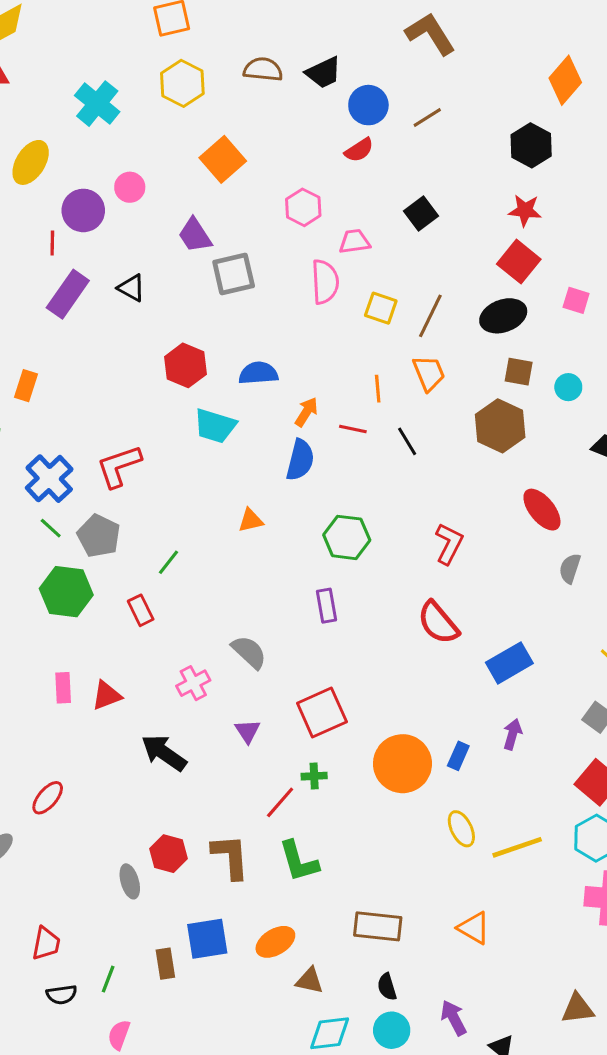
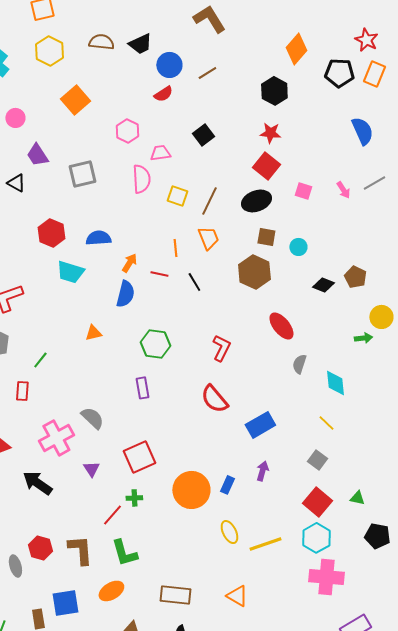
purple trapezoid: (195, 235) -> (37, 155), moved
red rectangle: (141, 610) -> (22, 391), turned 30
pink cross: (193, 683) -> (56, 438), size x1.6
orange ellipse: (275, 942) -> (111, 591), moved

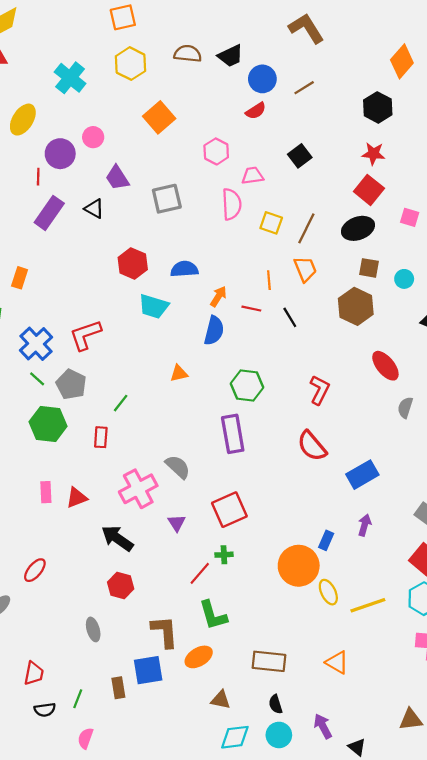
purple rectangle: (142, 388) -> (233, 434), size x1.6
orange circle: (191, 490) -> (299, 566), moved
red hexagon: (40, 548) -> (121, 586), moved
brown L-shape: (80, 550) -> (165, 632), moved

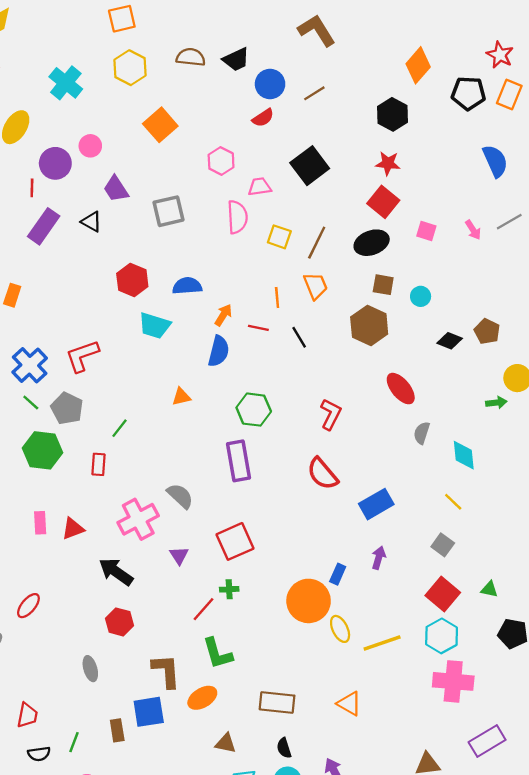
black square: (300, 156) -> (310, 166), size x1.5

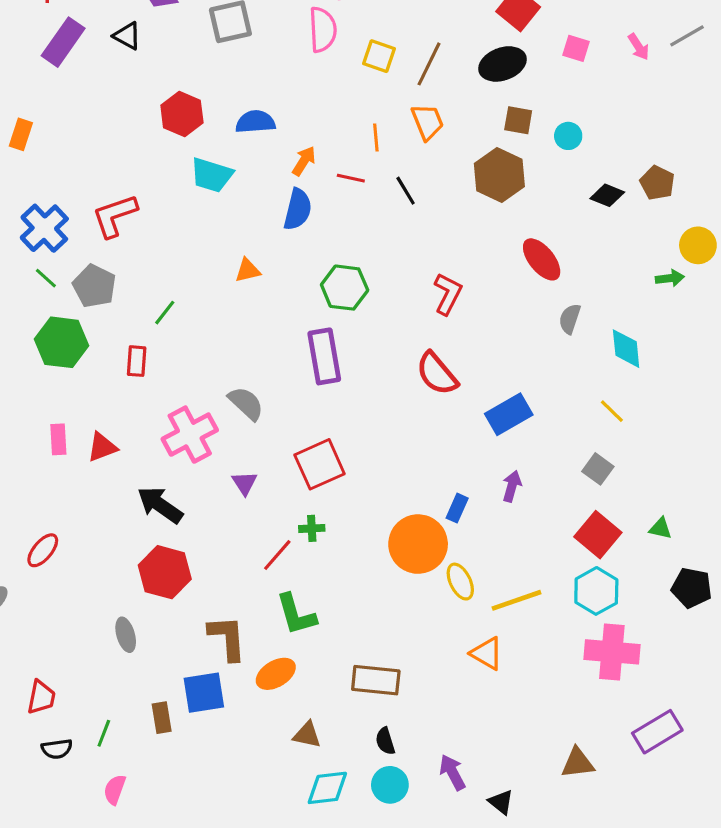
red hexagon: (119, 622) -> (165, 572), size x1.4
orange triangle: (349, 704) -> (487, 653), moved

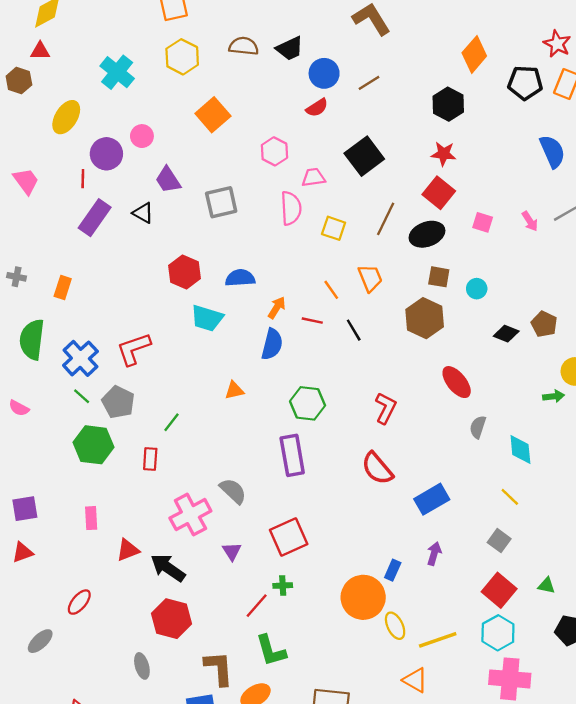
brown line: (429, 64) -> (386, 219), moved
orange line: (376, 137) -> (331, 290), turned -30
red triangle: (102, 447) -> (128, 550), moved

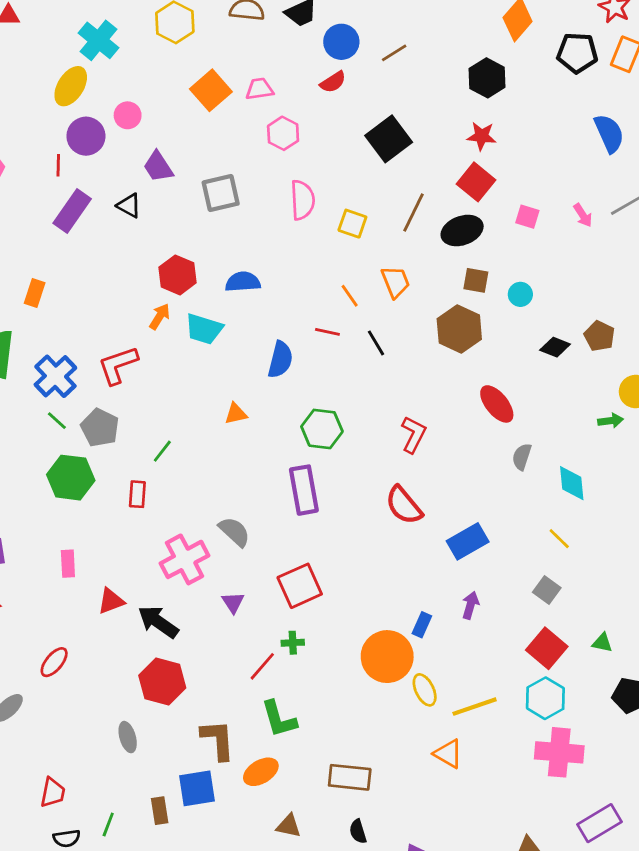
yellow ellipse: (66, 117) -> (71, 86), moved
pink trapezoid: (313, 177) -> (259, 89), moved
orange arrow: (277, 308) -> (160, 317), moved

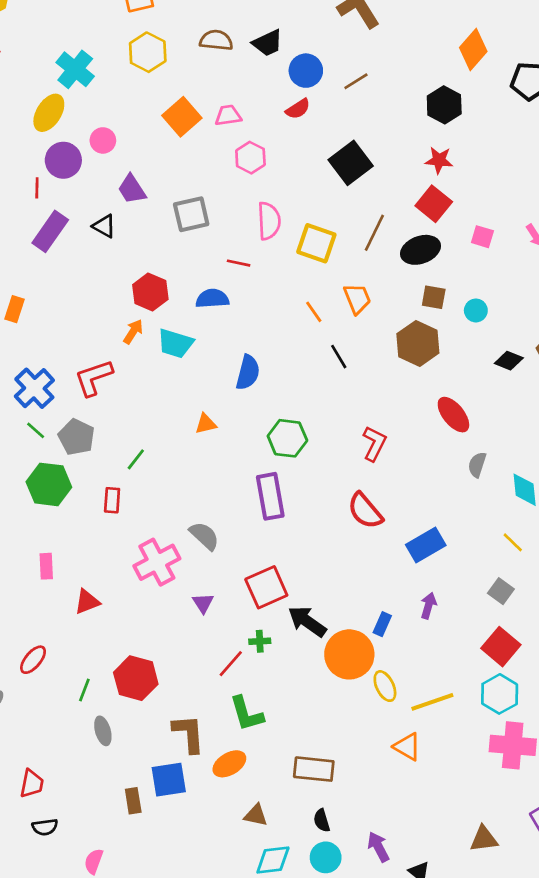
yellow square: (352, 224) -> (316, 243), size x1.4
red line: (327, 332) -> (239, 263), moved
black arrow: (158, 622) -> (307, 621), moved
green line: (108, 824) -> (84, 690), moved

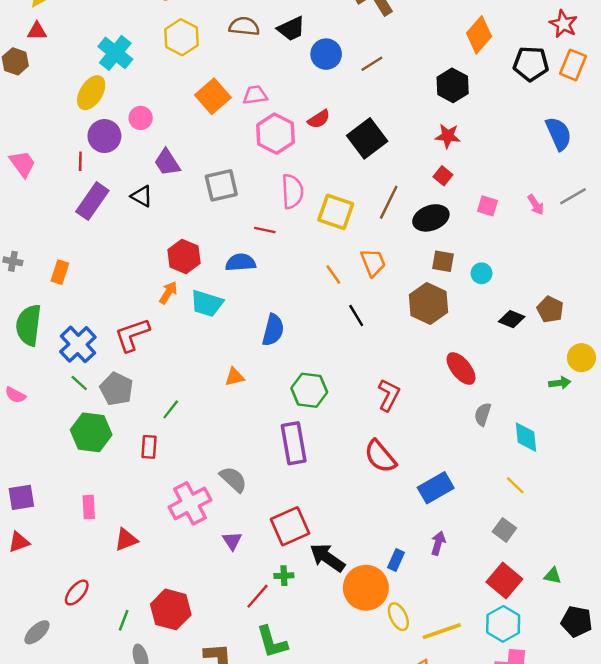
red semicircle: (298, 109) -> (319, 119), moved
pink hexagon: (250, 158) -> (276, 134), size x1.4
red square: (434, 204) -> (443, 176), size x0.6

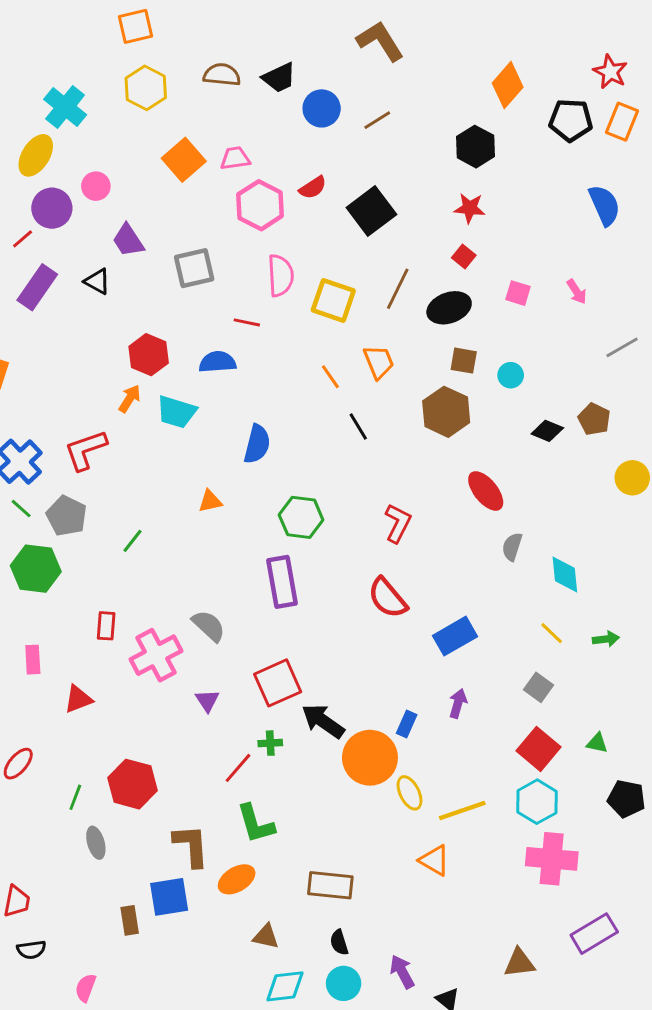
red line: (80, 161) -> (23, 239), turned 48
gray line: (573, 196) -> (622, 347), moved
green arrow: (560, 383) -> (606, 639), moved
red rectangle: (149, 447) -> (106, 626), moved

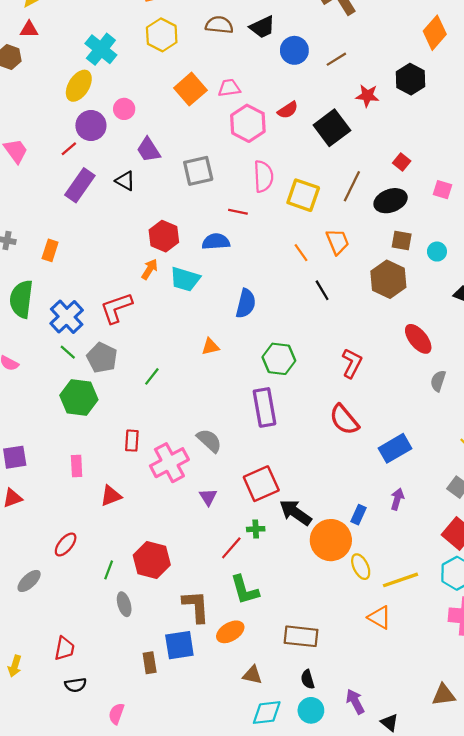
red star: (470, 208) -> (367, 96), moved

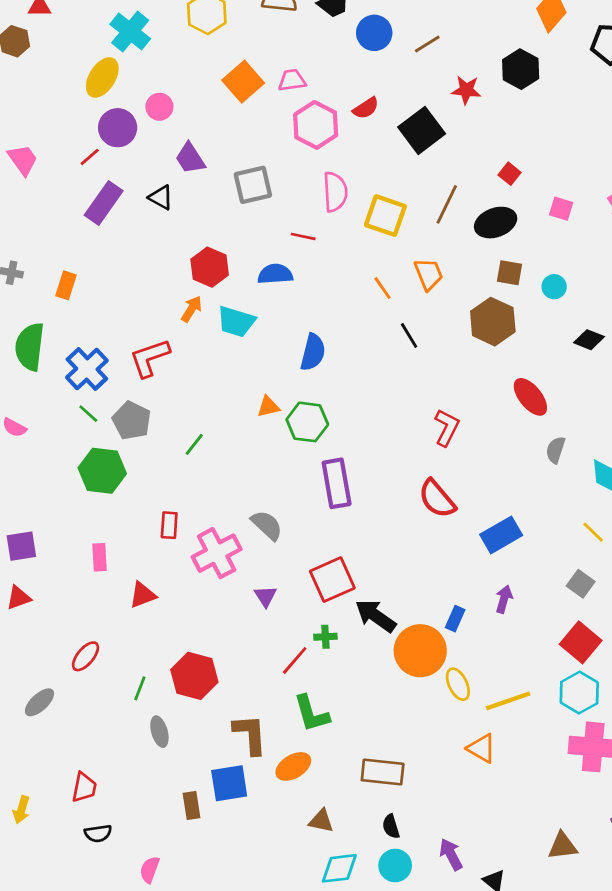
green hexagon: (279, 359) -> (307, 422), moved

